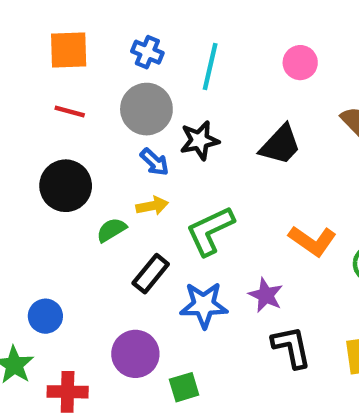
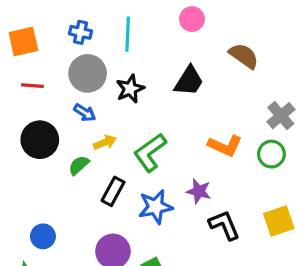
blue arrow: (155, 162) -> (85, 113), moved

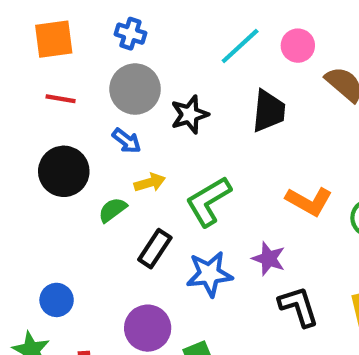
pink circle: (192, 19) -> (298, 46), moved
cyan line: (128, 34) -> (240, 46), moved, turned 40
black trapezoid: (189, 81) -> (269, 111), turned -32

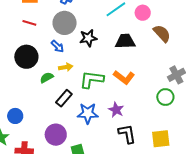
black trapezoid: (269, 111) -> (125, 41), turned -105
green L-shape: (208, 201) -> (92, 80), turned 30
orange L-shape: (309, 201) -> (124, 77), moved

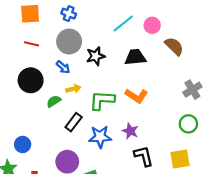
green circle: (165, 97) -> (188, 124), moved

